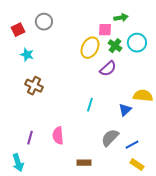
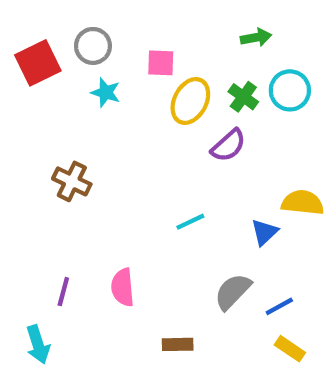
red square: (18, 30) -> (38, 63), size x1.5
pink square: (105, 30) -> (161, 63), moved
cyan star: (27, 55) -> (106, 93), moved
cyan line: (90, 105) -> (190, 222), turned 48

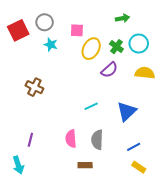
yellow semicircle: (303, 203) -> (145, 73), moved
blue triangle: (264, 232) -> (127, 111), size x1.5
pink semicircle: (123, 287) -> (71, 139), moved
gray semicircle: (233, 292) -> (97, 140), moved, turned -42

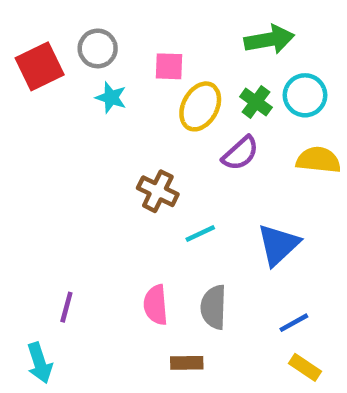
green arrow: (123, 18) -> (269, 40), size x1.5
brown cross: (34, 87) -> (158, 191), moved

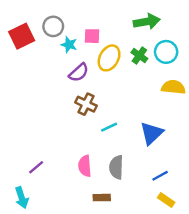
cyan star: (111, 98) -> (69, 45), moved
purple semicircle: (240, 153) -> (79, 73), moved
purple line: (66, 307) -> (36, 167), turned 35

